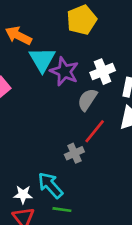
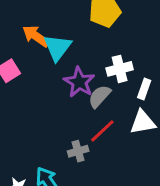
orange arrow: (18, 36) -> (36, 36), moved
purple star: (64, 71) -> (79, 82), moved

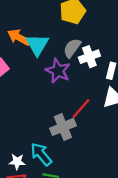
gray semicircle: (99, 96) -> (72, 48), moved
gray cross: (78, 151) -> (63, 127), size x1.5

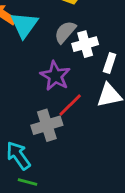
purple star: (58, 71) -> (55, 76), moved

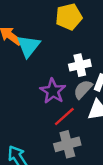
gray semicircle: (65, 32) -> (83, 89), moved
gray cross: (47, 125) -> (67, 144), moved

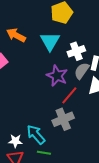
cyan triangle: (28, 46) -> (50, 41), moved
gray cross: (67, 144) -> (63, 119), moved

